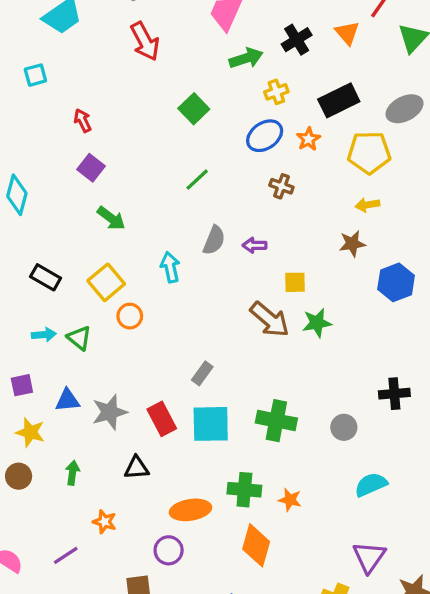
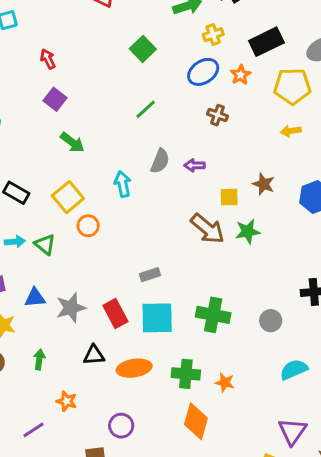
brown star: (352, 244) -> (264, 184), moved, turned 30
gray rectangle: (202, 373) -> (150, 275), turned 36
orange ellipse: (190, 510) -> (134, 368), moved

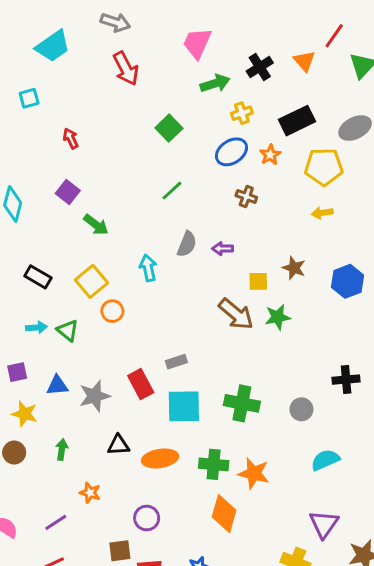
purple square: (55, 99) -> (68, 192), moved
red rectangle: (115, 313) -> (141, 384), moved
orange star: (225, 382) -> (254, 473), size x1.5

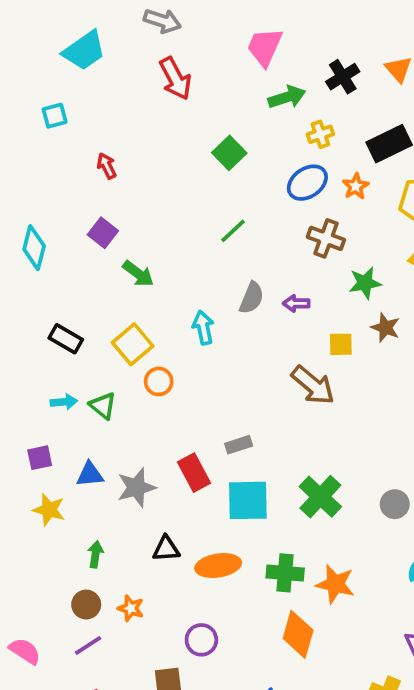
brown cross: (246, 196) -> (326, 238), size x1.4
green star: (278, 317) -> (365, 283), moved
green cross: (242, 403) -> (320, 497), turned 32
brown circle: (14, 453) -> (86, 605), moved

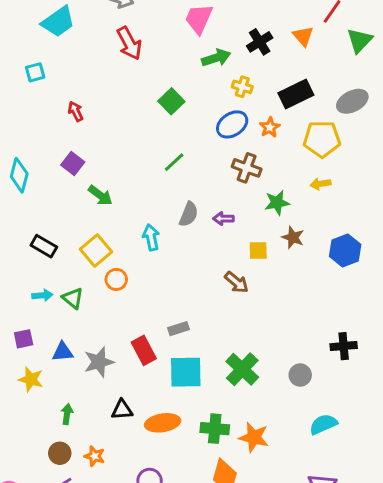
yellow cross: (320, 134) -> (242, 87), turned 36
brown arrow: (313, 385) -> (236, 282), size x0.7

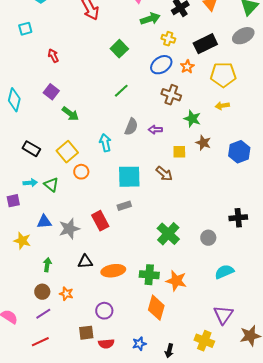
gray ellipse: (352, 101) -> (243, 36), moved
green star: (277, 203) -> (192, 119), turned 30
purple square: (24, 339) -> (13, 201), moved
cyan square: (186, 372) -> (129, 177), moved

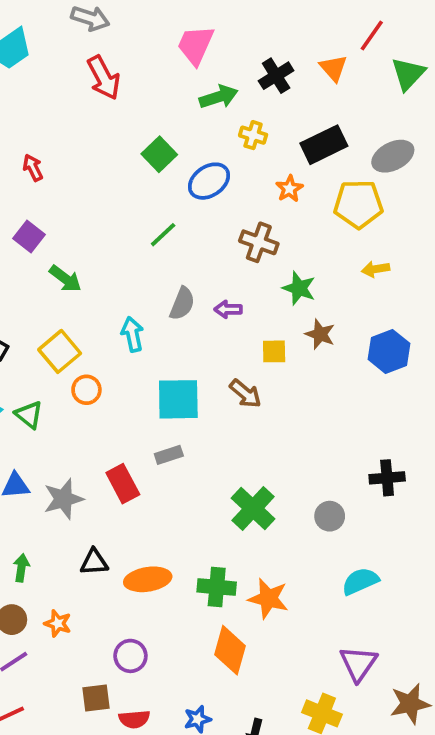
gray ellipse: (243, 36) -> (393, 156), moved
blue ellipse: (161, 65) -> (209, 181), moved
yellow arrow: (222, 106) -> (376, 269), moved

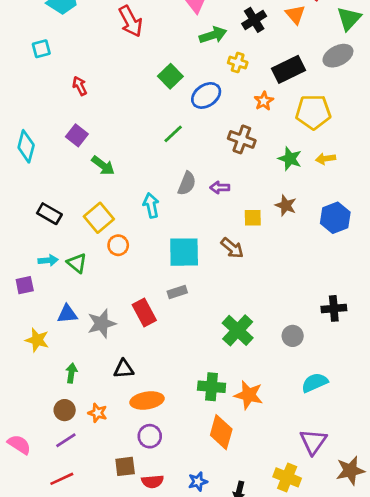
gray ellipse: (393, 156) -> (338, 56), moved
green star: (299, 288) -> (290, 159), moved
orange ellipse: (148, 579) -> (147, 400), moved

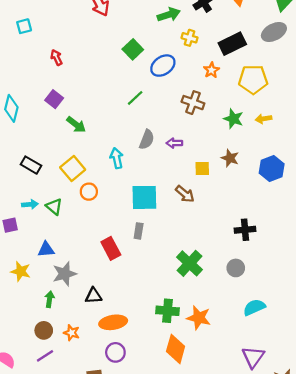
gray rectangle: (177, 292) -> (139, 231), turned -63
black cross: (334, 308) -> (245, 230), moved
gray star: (102, 324) -> (65, 274), moved

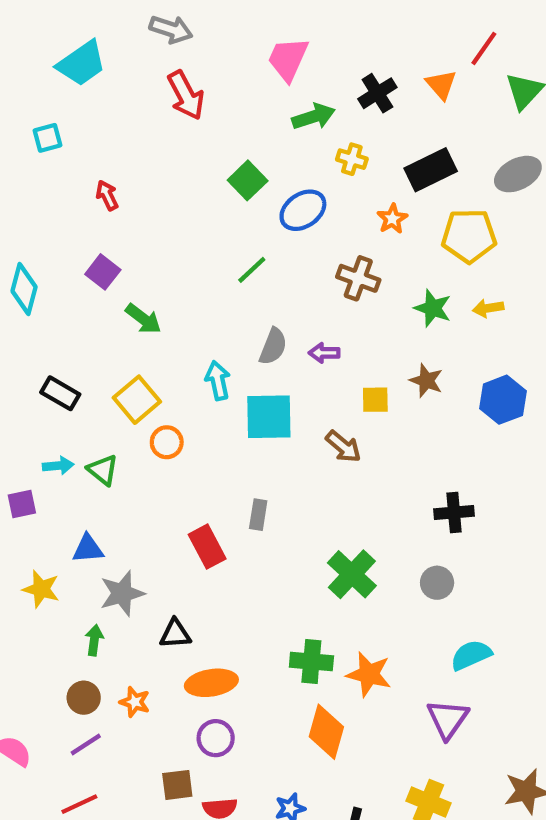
gray ellipse: (274, 32) -> (518, 174), moved
cyan square: (144, 197) -> (269, 417), moved
purple triangle: (253, 357) -> (448, 719), moved

